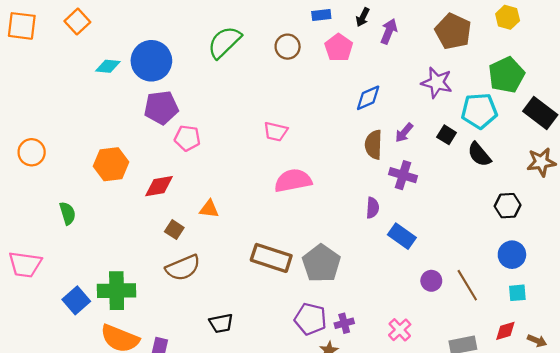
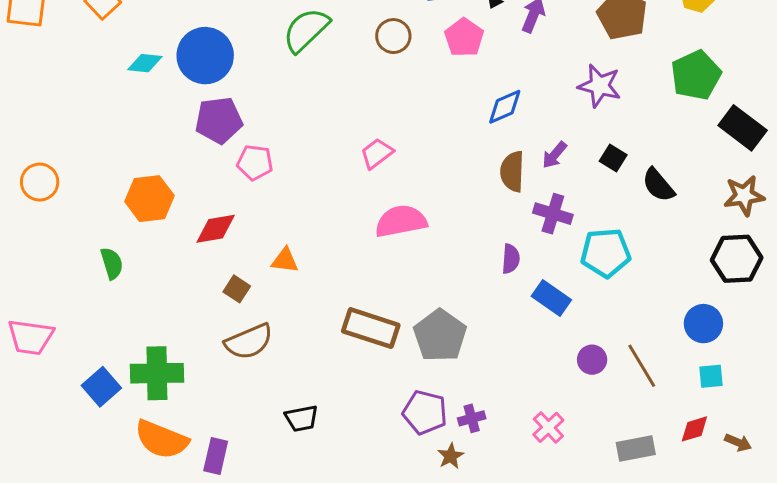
cyan pentagon: (479, 111) -> (606, 253), moved
pink trapezoid: (276, 132) -> (377, 153), turned 130
black hexagon: (508, 206) -> (737, 259), moved, size x1.4
green semicircle: (68, 213) -> (112, 263), moved

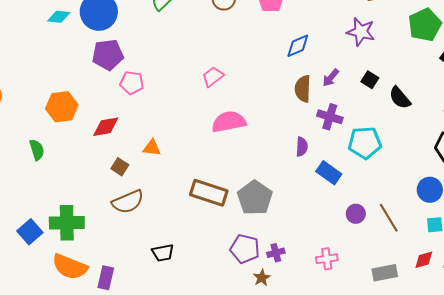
pink cross: (548, 427) -> (327, 259), turned 35

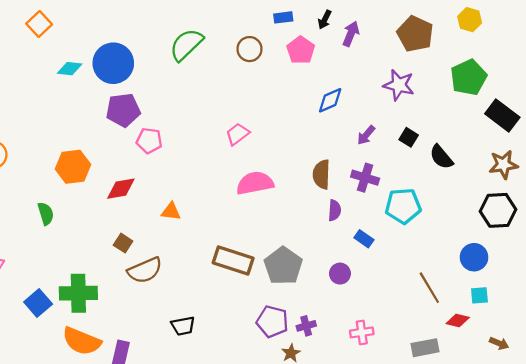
brown semicircle: (303, 89) -> (321, 174), moved
brown square: (120, 167) -> (123, 243), moved
blue rectangle: (329, 173) -> (364, 239), size x0.7
purple circle: (356, 214) -> (340, 274), moved
red diamond: (424, 260) -> (458, 320), moved, turned 30

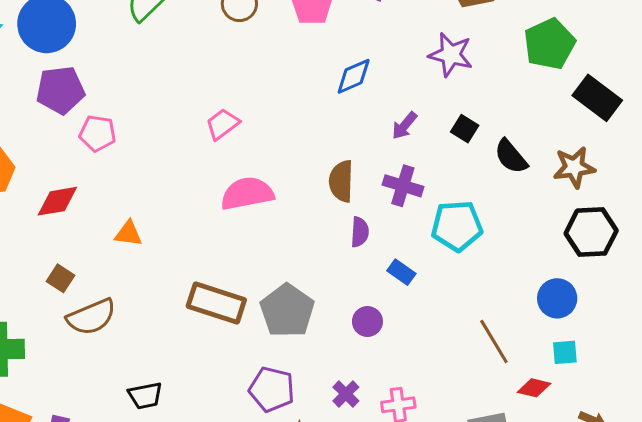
brown star: (503, 165) -> (574, 167), moved
purple cross: (306, 326) -> (346, 394), moved, turned -30

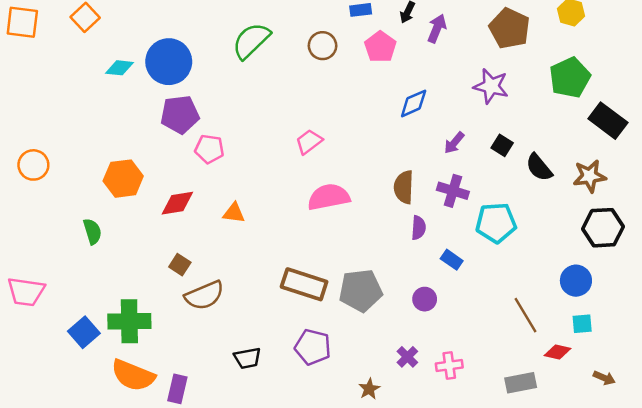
orange triangle: (128, 234) -> (234, 213), moved
gray pentagon: (287, 311) -> (361, 290), turned 30
purple pentagon: (272, 389) -> (313, 347), moved

